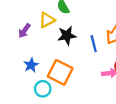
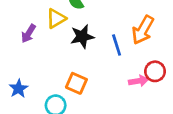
blue star: (31, 65) -> (18, 89), moved
orange square: (60, 72) -> (76, 83), size x0.7

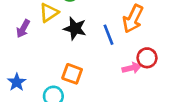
black star: (82, 37) -> (75, 28), turned 30

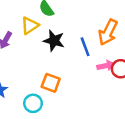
pink arrow: (132, 68) -> (106, 66), moved

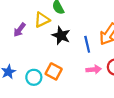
pink arrow: (106, 66) -> (94, 69), moved
cyan circle: (33, 103) -> (34, 77), moved

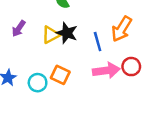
yellow triangle: (42, 20) -> (51, 35), moved
pink arrow: (94, 69) -> (106, 71), size x1.5

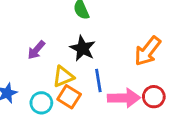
purple arrow: (19, 29) -> (36, 50), moved
yellow triangle: (51, 35) -> (63, 77), moved
blue line: (98, 42) -> (98, 81), moved

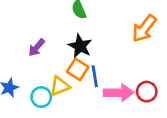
orange arrow: (148, 51) -> (144, 28), moved
yellow triangle: (63, 77) -> (60, 86), moved
orange square: (69, 97) -> (78, 69), moved

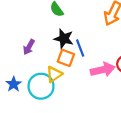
blue line: (95, 76) -> (80, 48), moved
cyan circle: (41, 97) -> (41, 86), size x1.5

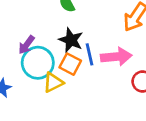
pink arrow: (103, 70) -> (116, 57), moved
cyan circle: (41, 86) -> (38, 63), moved

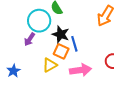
pink arrow: (116, 57) -> (81, 70), moved
cyan circle: (38, 63) -> (39, 21), moved

